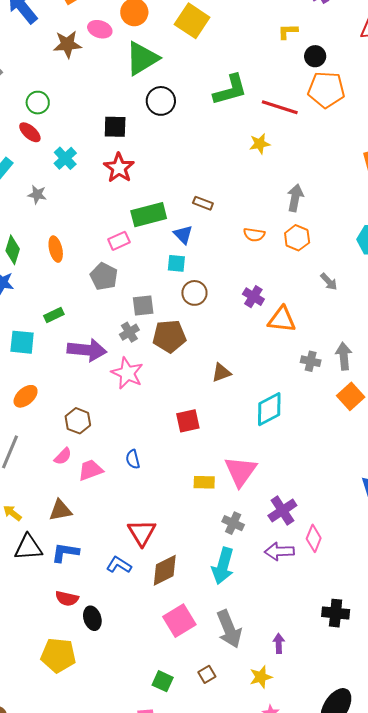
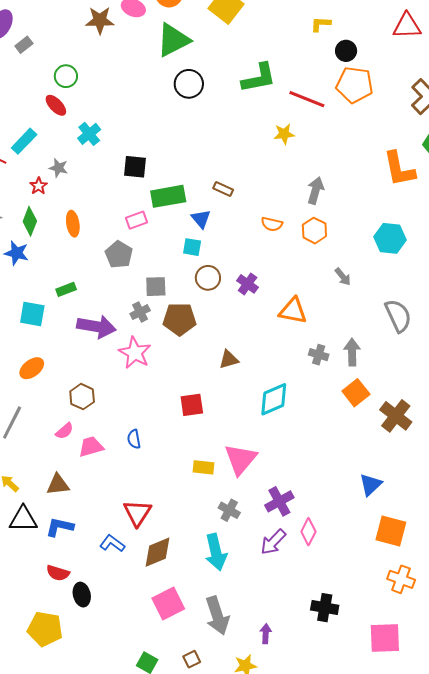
black square: (115, 127) -> (135, 167), moved
red star: (119, 168) -> (39, 186), moved, size x0.6
purple cross: (253, 297) -> (248, 284), moved
purple arrow: (279, 551) -> (273, 542), turned -48
cyan arrow: (223, 566) -> (216, 552), turned -33

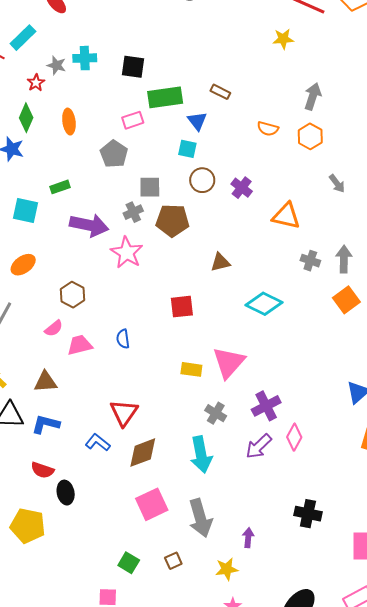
cyan cross: (89, 134) -> (85, 58), moved, turned 35
cyan diamond: (274, 399) -> (264, 304), turned 48

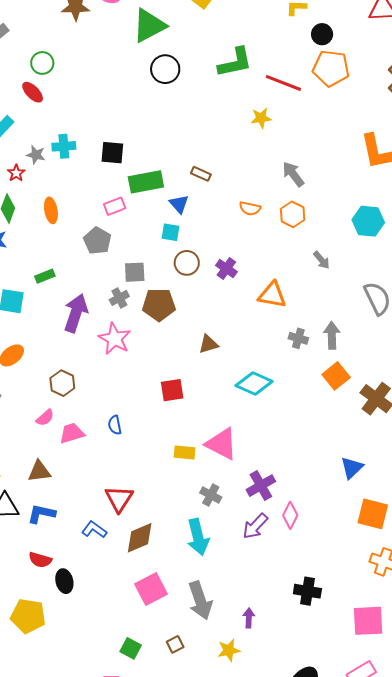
gray arrow: (313, 96) -> (293, 174), turned -52
purple arrow: (89, 225) -> (76, 313), turned -81
pink triangle: (229, 362) -> (221, 444), turned -42

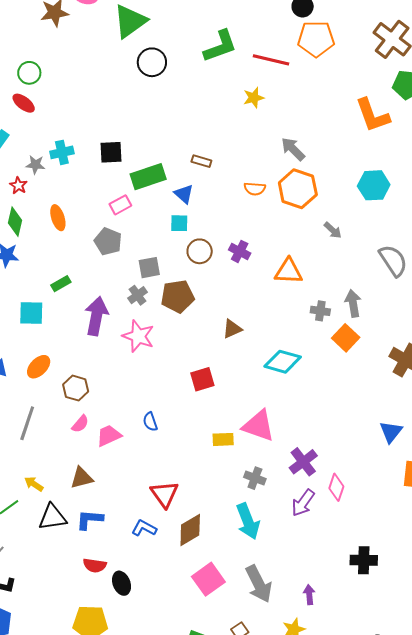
orange hexagon: (293, 214) -> (298, 189), size x1.5
orange square: (336, 376) -> (346, 338), moved
brown hexagon: (62, 383) -> (76, 388), moved

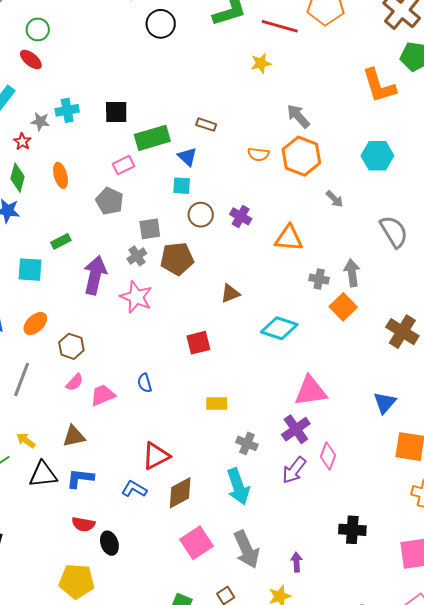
pink triangle: (259, 426) -> (311, 391), moved, turned -30
red triangle: (165, 494) -> (156, 456), turned 36

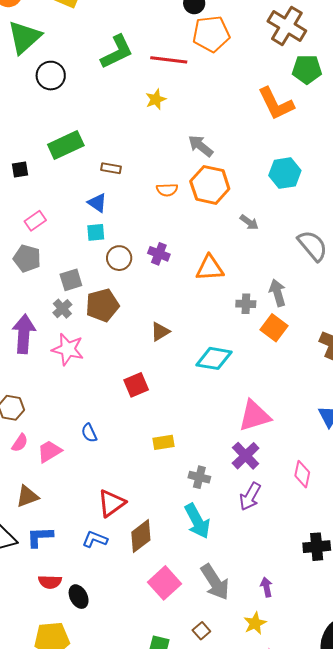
black square: (116, 112) -> (20, 169), size x0.7
green rectangle: (152, 138) -> (66, 145), moved
pink diamond: (328, 456) -> (302, 474), moved

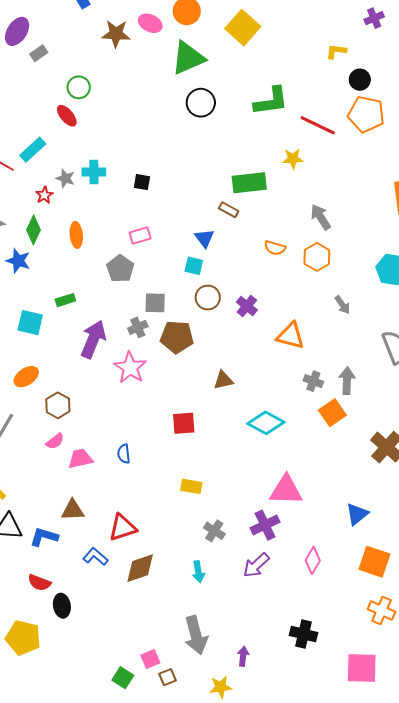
green rectangle: (66, 145) -> (249, 183), moved
orange hexagon: (210, 185) -> (317, 257), size x0.7
brown triangle: (27, 496) -> (73, 510), moved
cyan arrow: (197, 521) -> (198, 572), size x0.6
pink square: (165, 583) -> (150, 659), moved, size x0.6

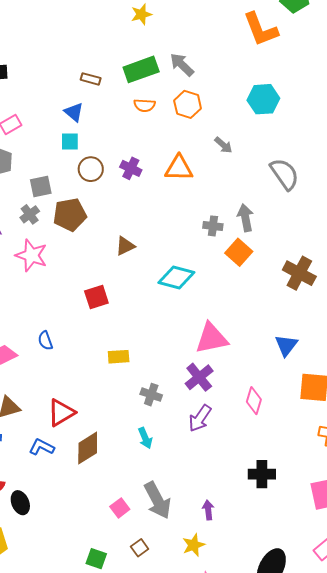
green rectangle: (249, 183) -> (141, 69), moved
orange triangle: (291, 336) -> (179, 168), moved
pink square: (150, 659) -> (120, 508), moved

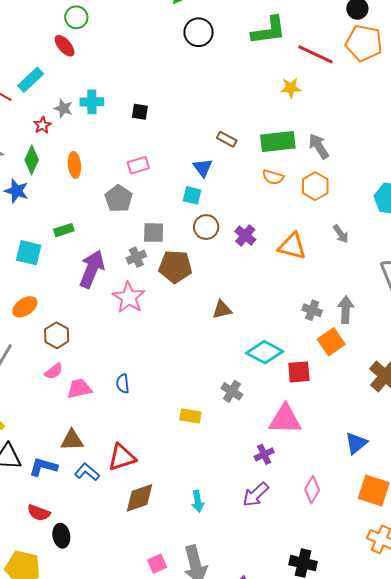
red square: (96, 297) -> (299, 372), moved
purple cross: (199, 377) -> (264, 454), size x0.7
gray cross: (151, 395) -> (232, 391), moved
blue L-shape: (42, 447) -> (87, 472), moved

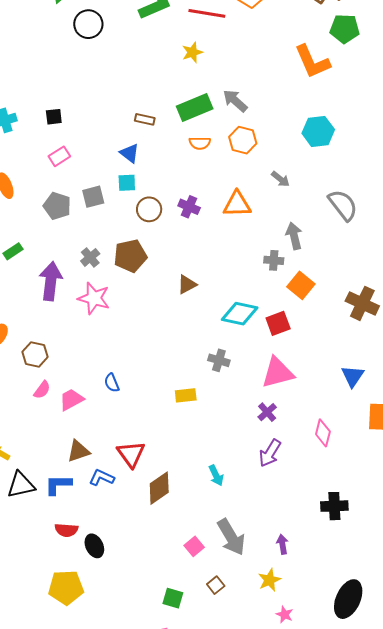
pink rectangle: (138, 165) -> (59, 156), moved
gray square: (154, 233) -> (93, 197), moved
gray arrow: (346, 310) -> (294, 236), moved
red triangle: (122, 457) -> (131, 454), turned -32

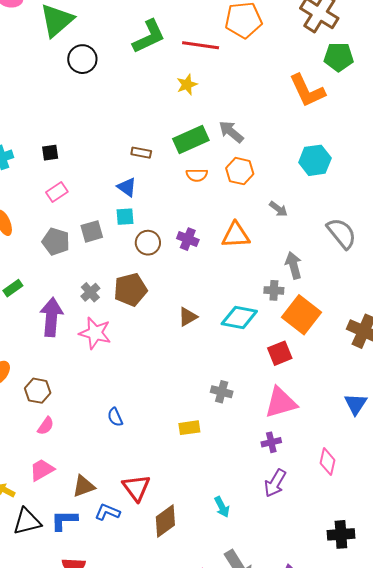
orange square: (301, 285) -> (302, 315), size x1.4
cyan diamond: (240, 314) -> (239, 318), moved
pink trapezoid: (71, 400) -> (42, 470), moved
purple cross: (267, 412) -> (271, 442), turned 30

